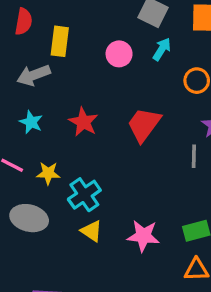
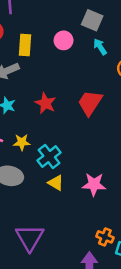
cyan arrow: (162, 49) -> (100, 47), turned -63
pink circle: (119, 54) -> (64, 40), moved

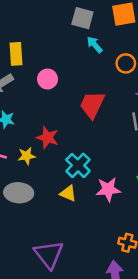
pink circle: (64, 40) -> (48, 79), moved
red star: (45, 103) -> (48, 138), moved
cyan cross: (49, 156) -> (78, 165), moved

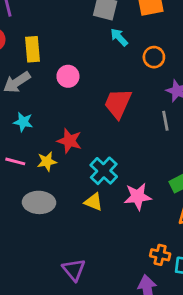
purple triangle: (49, 254) -> (74, 270), size x0.7

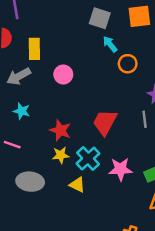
orange circle: (154, 57) -> (128, 64), moved
red trapezoid: (118, 103) -> (105, 122), moved
yellow star: (47, 162) -> (61, 155), moved
pink star: (138, 197) -> (120, 169), moved

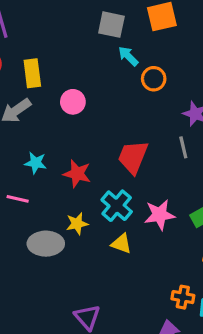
cyan star: (22, 111) -> (36, 163), moved
yellow star: (61, 155) -> (77, 224), moved
yellow triangle: (77, 185) -> (121, 244), moved

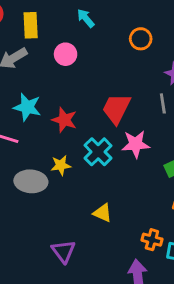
cyan arrow: (128, 56) -> (86, 18), moved
cyan star: (36, 163) -> (27, 107), size x1.4
pink star: (160, 215) -> (136, 144), moved
yellow triangle: (121, 244) -> (102, 213), moved

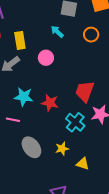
orange circle: (141, 39) -> (91, 35), moved
yellow star: (61, 165) -> (62, 149), moved
gray ellipse: (31, 181) -> (31, 147), turned 55

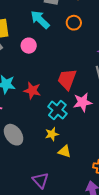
cyan arrow: (57, 32) -> (40, 20), size x1.5
yellow star: (62, 149) -> (52, 134), moved

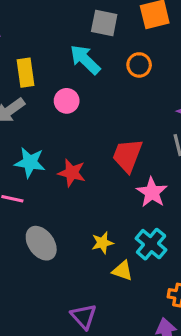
pink star: (83, 102) -> (152, 192), turned -30
cyan cross: (57, 110) -> (151, 244), moved

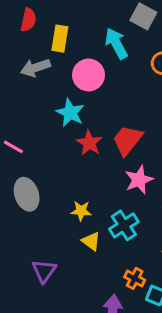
pink circle: (67, 101) -> (88, 75), size x1.4
cyan star: (30, 162) -> (70, 113), moved
red star: (72, 173) -> (89, 143), moved

